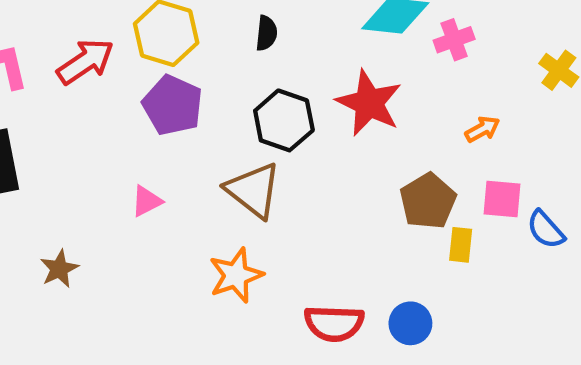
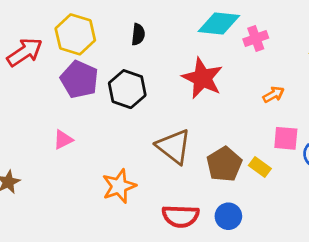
black hexagon: (284, 120) -> (127, 89), moved
brown triangle: (253, 190) -> (174, 146), moved
brown pentagon: (428, 201) -> (224, 164), moved
yellow rectangle: (461, 245) -> (260, 167), turned -60

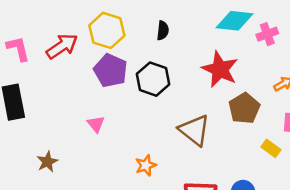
pink triangle: (63, 140) -> (96, 124), turned -42
brown pentagon: (224, 164) -> (244, 108), moved
orange star: (119, 186) -> (146, 165), size x0.7

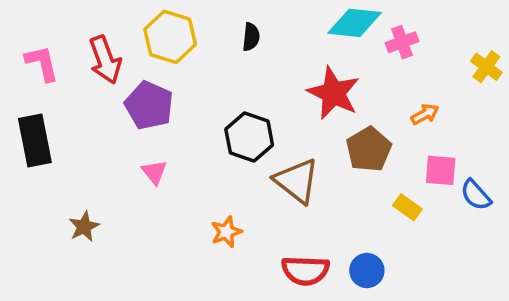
red arrow: (62, 46) -> (105, 60), turned 104
purple pentagon: (111, 71) -> (149, 105), moved
black hexagon: (153, 79) -> (249, 137), moved

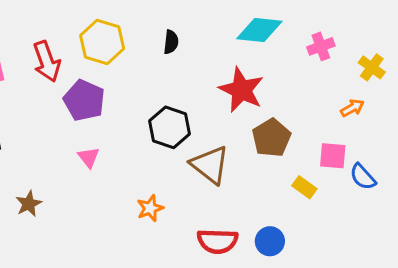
pink cross: (402, 42) -> (321, 46), moved
orange arrow: (425, 114) -> (352, 108), moved

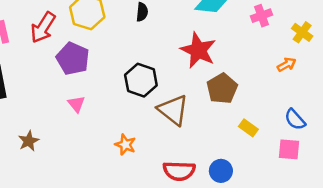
red arrow: (47, 61) -> (43, 28), turned 52
pink square: (333, 156) -> (289, 149), moved
orange star: (150, 208) -> (125, 145), turned -30

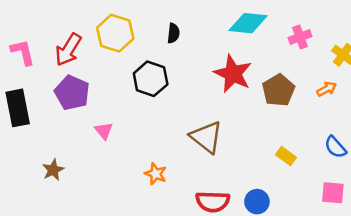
purple pentagon: (73, 59) -> (72, 93), moved
black hexagon: (141, 80) -> (151, 79), moved
brown pentagon: (222, 88) -> (278, 90), moved
pink square: (289, 149) -> (333, 193), moved

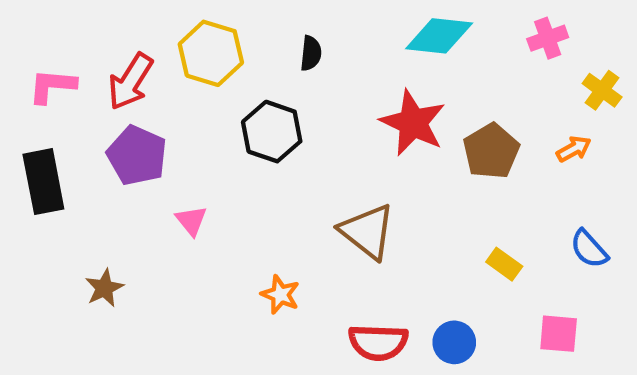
pink cross: (300, 37) -> (548, 38), moved
pink L-shape: (23, 52) -> (52, 86), turned -72
pink square: (333, 193) -> (559, 334), moved

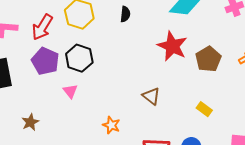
black hexagon: (272, 132) -> (79, 58), moved
brown triangle: (367, 232) -> (151, 96), size x0.7
yellow rectangle: (504, 264) -> (204, 109), moved

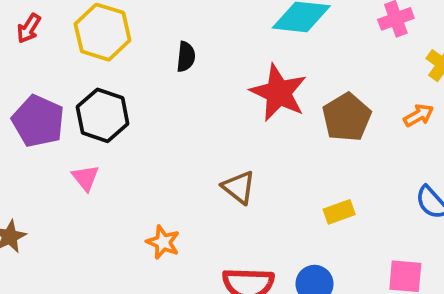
black semicircle: (125, 14) -> (186, 57), moved
red arrow: (42, 27) -> (29, 28), moved, size x0.6
yellow rectangle: (204, 109) -> (339, 212), turned -56

